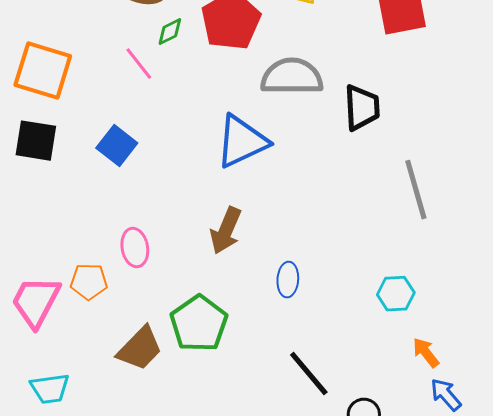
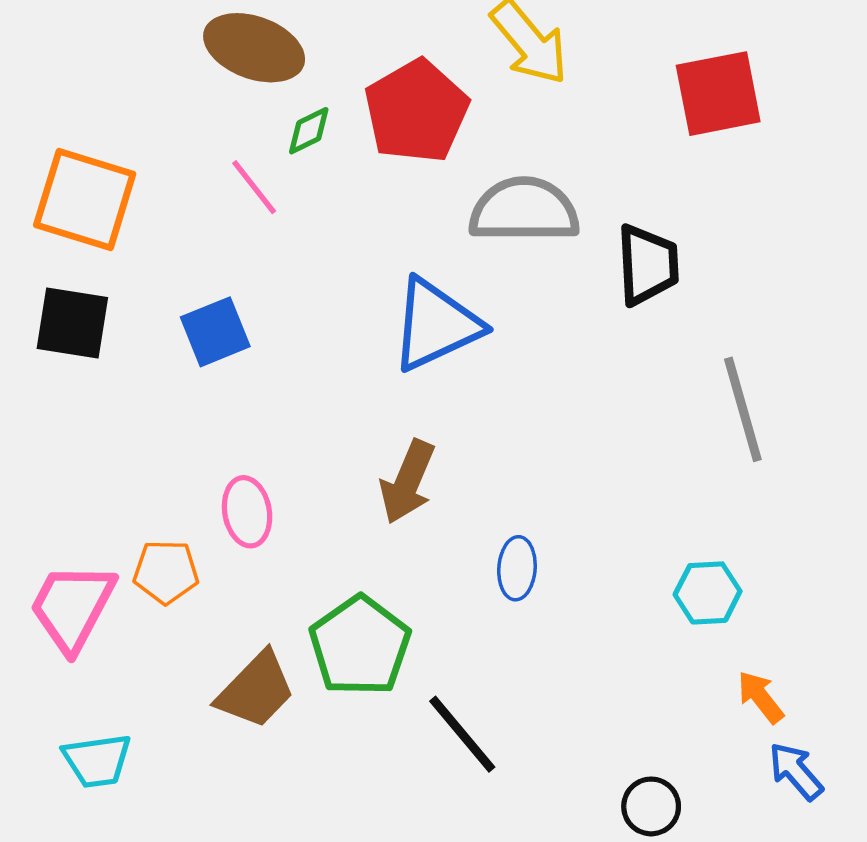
blue square: (117, 146) -> (215, 332), turned 30
black line: (309, 374) -> (462, 734), moved

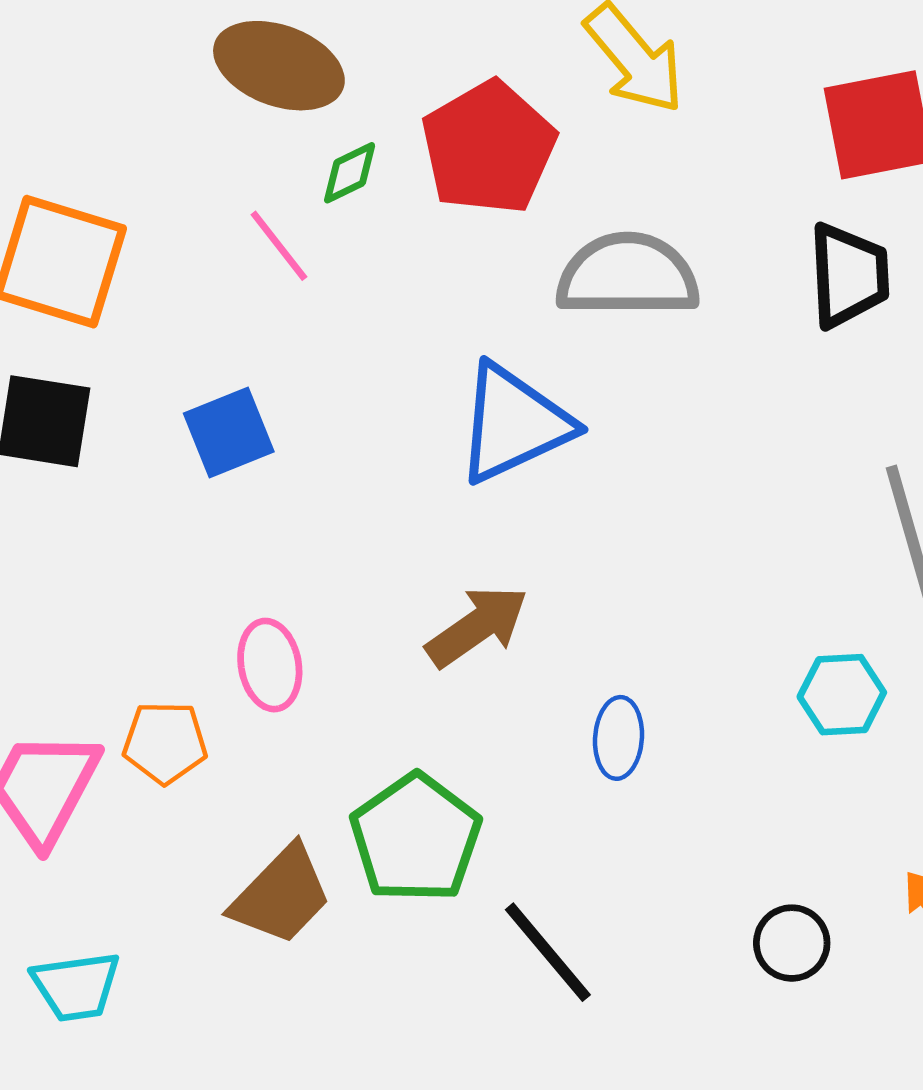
black trapezoid: (648, 265) -> (849, 275), moved
brown arrow: (408, 482) -> (477, 626), turned -148
cyan hexagon: (708, 593) -> (842, 695), moved
black circle: (651, 806) -> (792, 943), moved

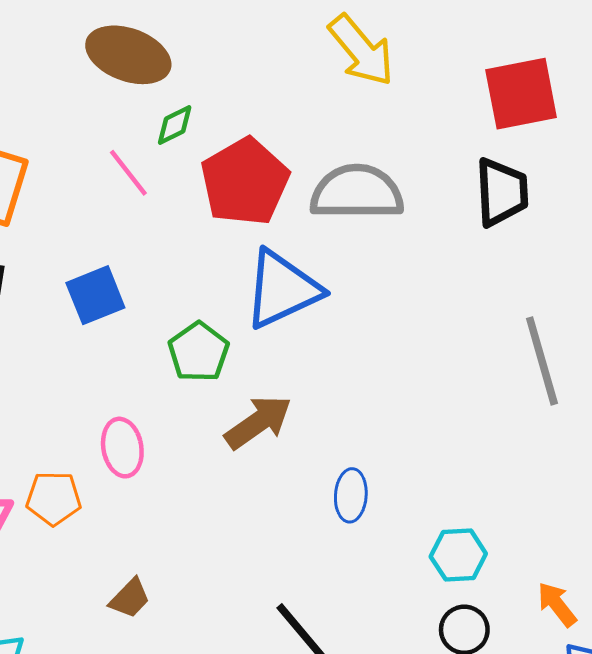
red pentagon: (489, 148) -> (245, 182), moved
cyan hexagon: (842, 695) -> (458, 555), moved
green pentagon: (416, 838) -> (199, 352), moved, size x0.7
brown trapezoid: (281, 895) -> (130, 598), size x0.6

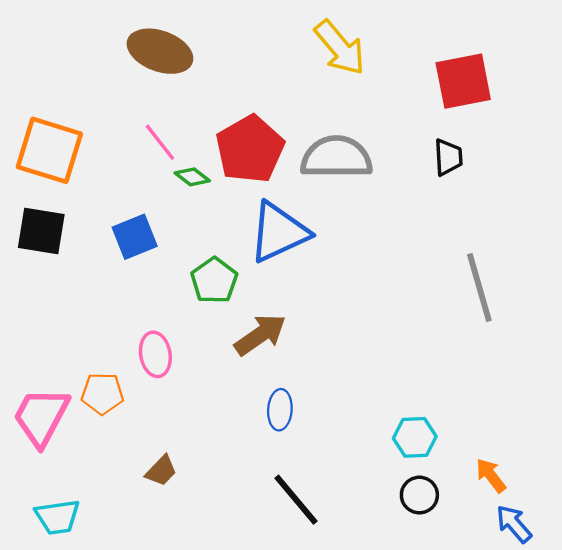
green diamond: (175, 125) -> (192, 177), moved, turned 64
black trapezoid: (502, 192) -> (448, 157), size x0.7
blue ellipse: (351, 495) -> (280, 410), moved

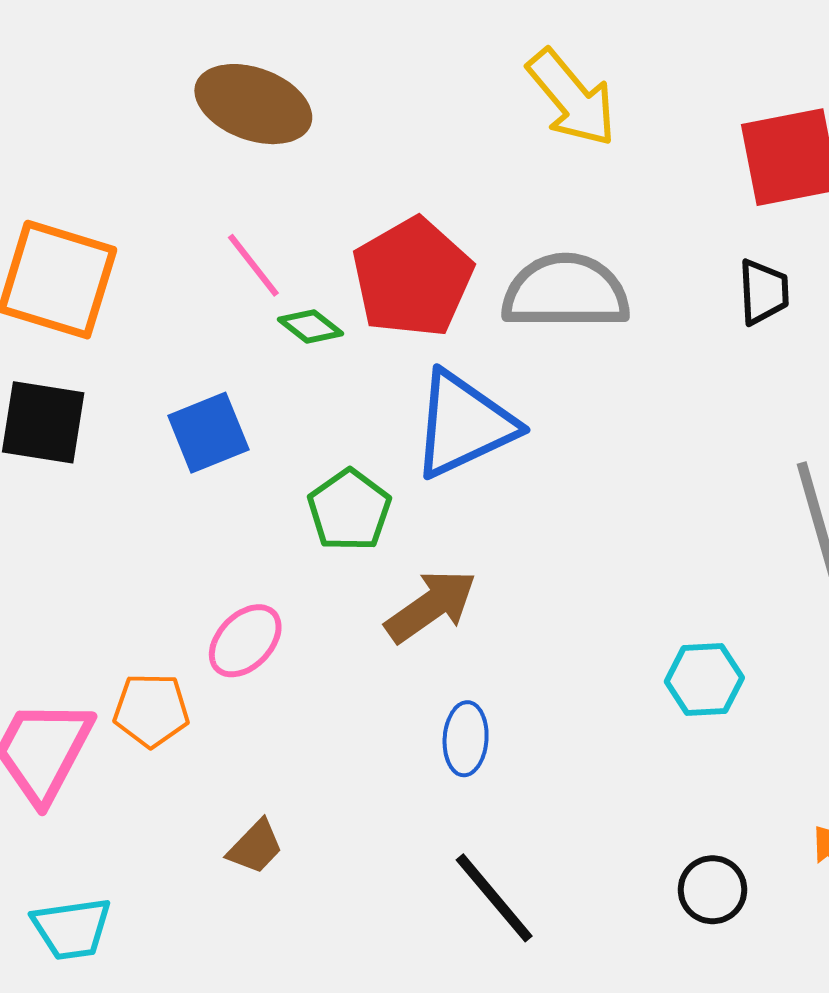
pink ellipse: (155, 354) -> (245, 641), turned 54
cyan hexagon: (415, 437) -> (704, 680), moved

